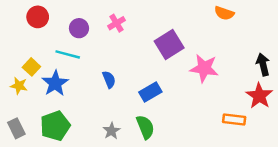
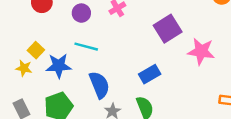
cyan line: (68, 54) -> (86, 47), moved
blue semicircle: (109, 79) -> (99, 85), moved, size x1.6
blue star: (55, 83) -> (59, 66), turned 30

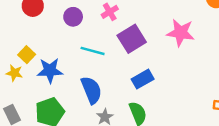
purple square: (168, 29) -> (132, 39), moved
cyan line: (86, 47) -> (93, 51), moved
pink star: (201, 51) -> (181, 33), moved

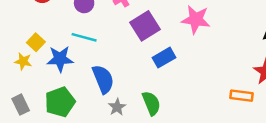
cyan line: (93, 51) -> (84, 37), moved
blue rectangle: (143, 79) -> (164, 58), moved

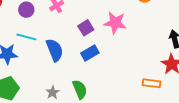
purple square: (145, 26) -> (86, 28), moved, size x0.7
blue semicircle: (103, 79) -> (55, 50), moved

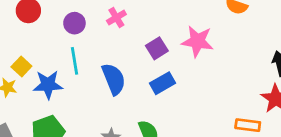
cyan line: (26, 37) -> (74, 61), turned 66

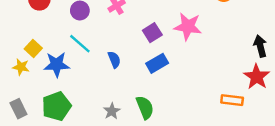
cyan line: (74, 61) -> (80, 44), turned -40
blue semicircle: (114, 79) -> (114, 60), size x0.6

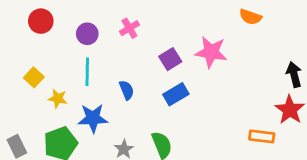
cyan line: (80, 44) -> (87, 72), turned 50
blue star: (57, 65) -> (93, 118), moved
yellow star: (21, 67) -> (58, 98), moved

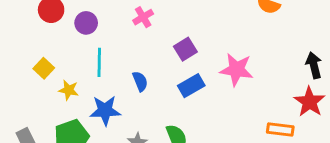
purple circle: (87, 34) -> (86, 23), moved
pink star: (211, 52) -> (236, 70), moved

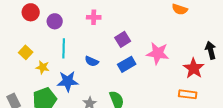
pink cross: (143, 17) -> (94, 17), turned 32
blue semicircle: (140, 81) -> (92, 61), turned 136
red star: (309, 102) -> (194, 68), moved

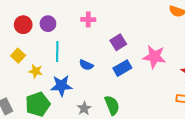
red circle: (31, 12) -> (23, 25), moved

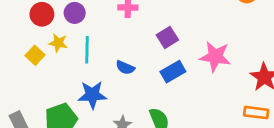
yellow star: (36, 71) -> (58, 43), moved

